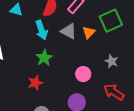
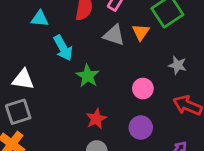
cyan arrow: (42, 30) -> (63, 48), moved
red star: (35, 83) -> (96, 119), moved

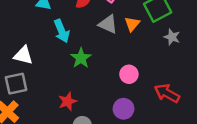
gray star: (178, 65) -> (172, 37), moved
red star: (96, 119) -> (68, 101), moved

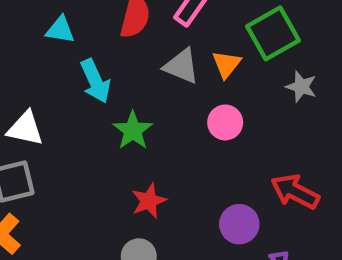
pink circle: (129, 74) -> (225, 122), moved
red star: (68, 101) -> (149, 201), moved
purple circle: (124, 109) -> (239, 224), moved

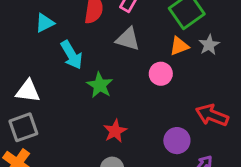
cyan triangle: (60, 30) -> (45, 23), turned -30
orange triangle: (226, 64) -> (179, 46), moved, turned 36
gray star: (301, 87) -> (209, 45), turned 30

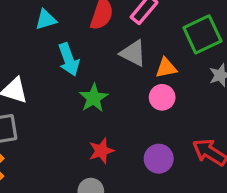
orange triangle: (179, 46) -> (166, 68), moved
purple circle: (177, 141) -> (159, 159), moved

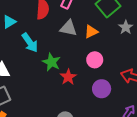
pink circle: (162, 97) -> (95, 60), moved
red star: (101, 151) -> (68, 77), moved

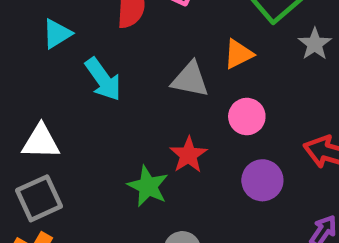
gray triangle: (68, 28) -> (190, 79), moved
green star: (51, 62) -> (148, 186), moved

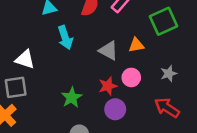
gray star: (315, 44) -> (169, 74), moved
red star: (188, 155) -> (108, 86), moved
purple circle: (262, 180) -> (115, 109), moved

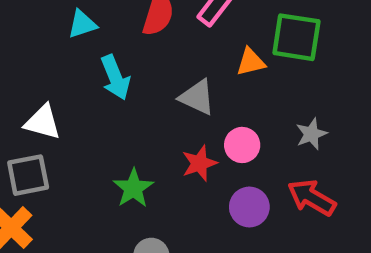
green square: (163, 21) -> (296, 37), turned 36
orange triangle: (136, 45) -> (251, 62), moved
purple circle: (115, 109) -> (249, 207), moved

